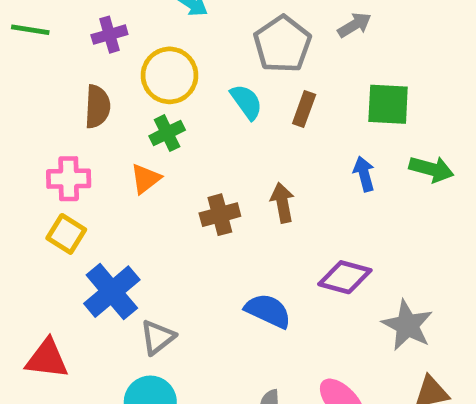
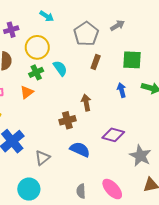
cyan semicircle: (246, 102) -> (60, 68), moved
brown cross: (220, 215) -> (67, 120), moved
gray triangle: (158, 337) -> (42, 158), moved

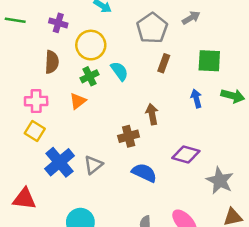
purple cross: (11, 30) -> (58, 23), turned 32
gray triangle: (42, 158) -> (93, 165), moved

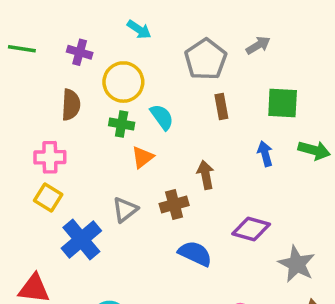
brown rectangle: (164, 63) -> (221, 106), turned -30
green cross: (89, 76) -> (122, 124), turned 36
orange triangle: (78, 101) -> (143, 157), moved
gray triangle: (93, 165) -> (125, 210), moved

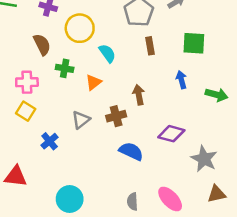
brown semicircle: (71, 105) -> (42, 45), turned -30
green cross: (122, 124) -> (65, 68), moved
green arrow: (314, 150) -> (217, 95), moved
blue cross: (81, 240) -> (50, 141), size x0.6

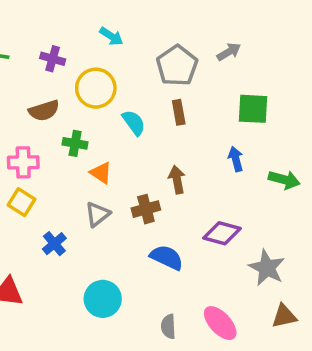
brown semicircle: (42, 45) -> (44, 111), turned 100
brown rectangle: (150, 46) -> (179, 112), moved
orange triangle: (93, 82) -> (101, 173), moved, turned -48
cyan circle: (70, 199) -> (103, 299), moved

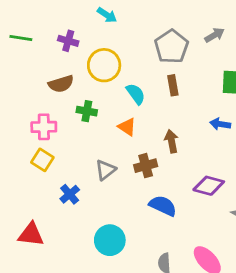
cyan arrow: (111, 36) -> (107, 15), moved
blue arrow: (236, 159) -> (220, 124), turned -66
orange triangle: (101, 173) -> (127, 127), moved

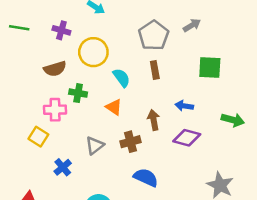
blue arrow: (220, 124) -> (184, 106), moved
pink cross: (44, 127) -> (55, 110), moved
purple diamond: (209, 186) -> (187, 138), moved

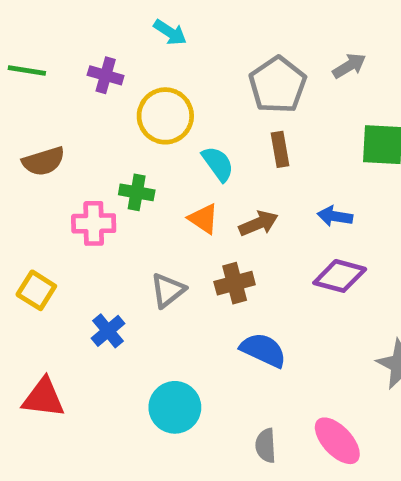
brown semicircle: (55, 69) -> (44, 161), moved
brown arrow: (154, 120) -> (258, 223), moved, turned 78
yellow square: (38, 137) -> (36, 290), moved

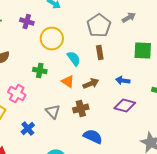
pink cross: (94, 223) -> (17, 94), moved, turned 30
gray triangle: (168, 290) -> (53, 112), turned -35

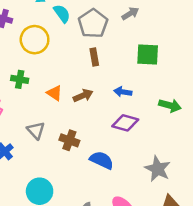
cyan semicircle: (74, 58) -> (62, 14), moved
brown cross: (81, 108) -> (69, 140), moved, turned 35
blue semicircle: (93, 136) -> (102, 160), moved

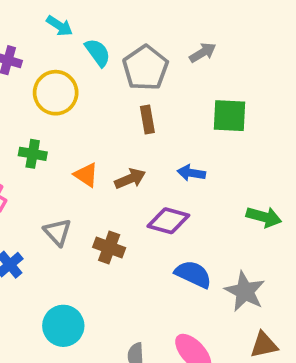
green arrow: (170, 105) -> (264, 217), moved
purple diamond: (125, 123) -> (168, 221), moved
blue semicircle: (102, 160) -> (193, 274), moved

